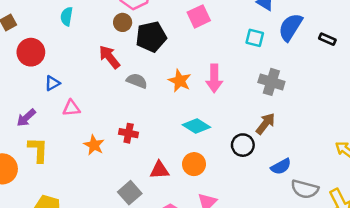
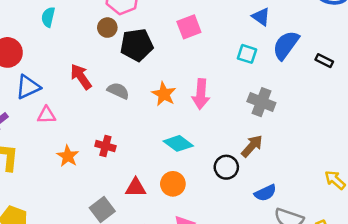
red arrow: (109, 57) -> (81, 77), moved
blue triangle: (52, 83) -> (28, 87), size x1.5

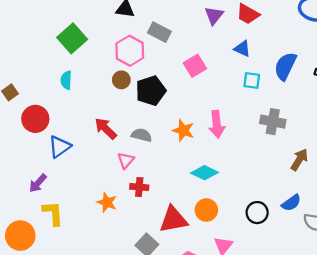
blue triangle: (261, 17) -> (242, 49), moved
pink triangle: (46, 115) -> (126, 160), moved, turned -36
brown arrow: (252, 146) -> (299, 160), moved
black circle: (226, 167) -> (257, 213), moved
red triangle: (136, 188) -> (173, 220), size x1.5

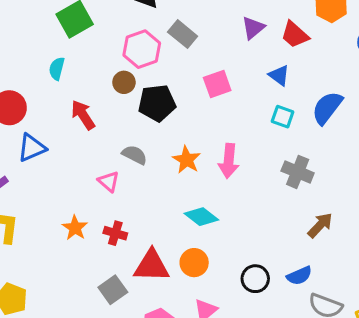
red arrow: (106, 129) -> (83, 115), moved
pink triangle: (126, 160) -> (109, 181), turned -42
red cross: (139, 187) -> (115, 233), moved

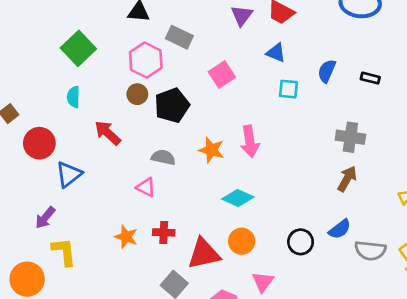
blue semicircle: (327, 108) -> (327, 71), size x0.7
gray cross: (298, 172) -> (350, 137), moved

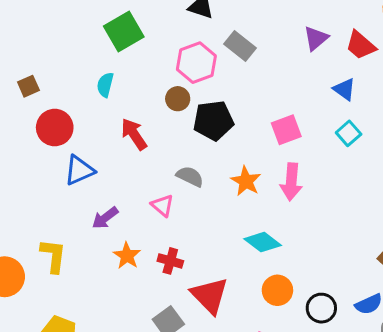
pink square: (222, 75) -> (286, 130), moved
cyan square: (288, 89) -> (349, 133), turned 30
purple arrow: (45, 218) -> (105, 218), moved
orange circle: (242, 241) -> (277, 290), moved
red triangle: (204, 254) -> (210, 296), turned 45

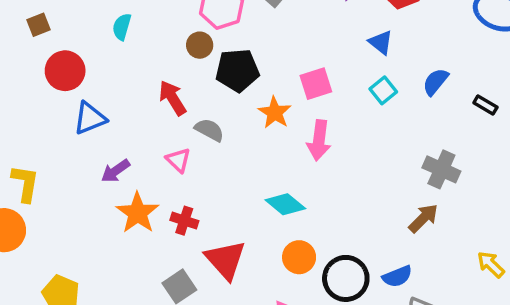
red arrow: (134, 134) -> (172, 98), moved
orange star: (246, 181) -> (275, 113), moved
yellow L-shape: (53, 256) -> (25, 183), moved
orange star: (127, 256) -> (137, 213), size x1.4
black circle: (321, 308) -> (346, 278), size x1.4

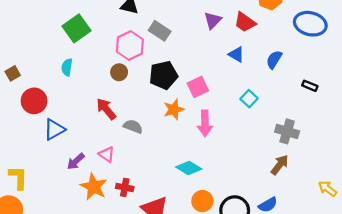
black pentagon: (237, 70) -> (163, 75), moved
blue semicircle: (435, 82) -> (274, 60), moved
cyan square: (383, 90) -> (249, 99), moved
orange star: (275, 113) -> (174, 109), turned 30
pink triangle: (178, 160) -> (107, 154), moved

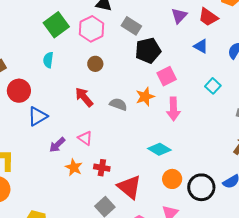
pink hexagon: (130, 46) -> (91, 29), moved
black pentagon: (163, 75) -> (148, 51), moved
gray semicircle: (133, 126) -> (118, 104), moved
orange star: (94, 187) -> (74, 167), size x0.7

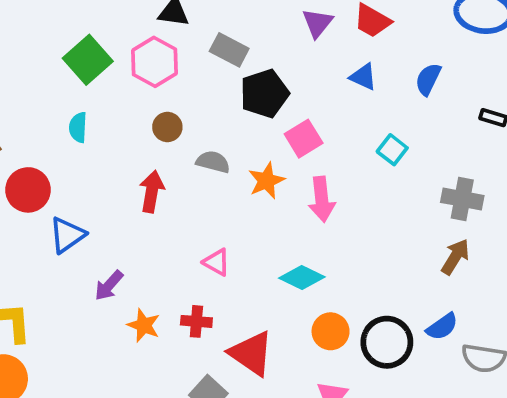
red arrow: (84, 97) -> (152, 191), turned 55
gray semicircle: (118, 104) -> (213, 162), moved
pink triangle: (85, 138) -> (217, 262), moved

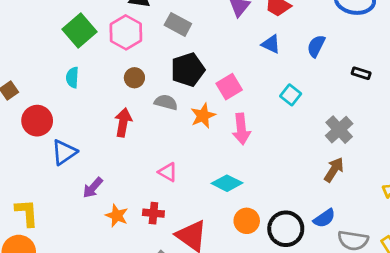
black pentagon: (264, 93) -> (188, 70), moved
gray cross: (462, 199) -> (339, 130), turned 36

